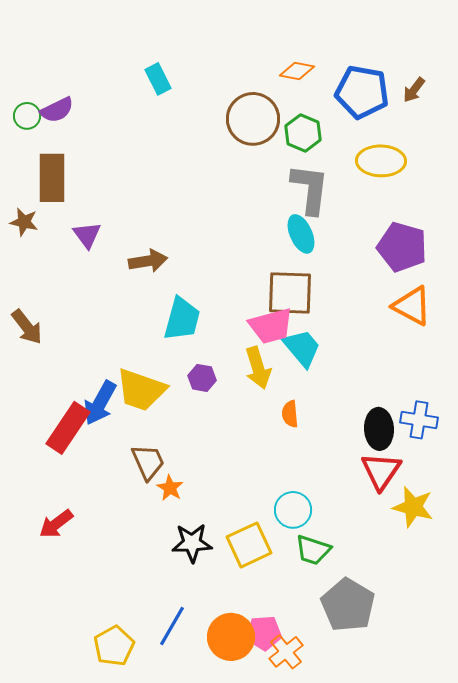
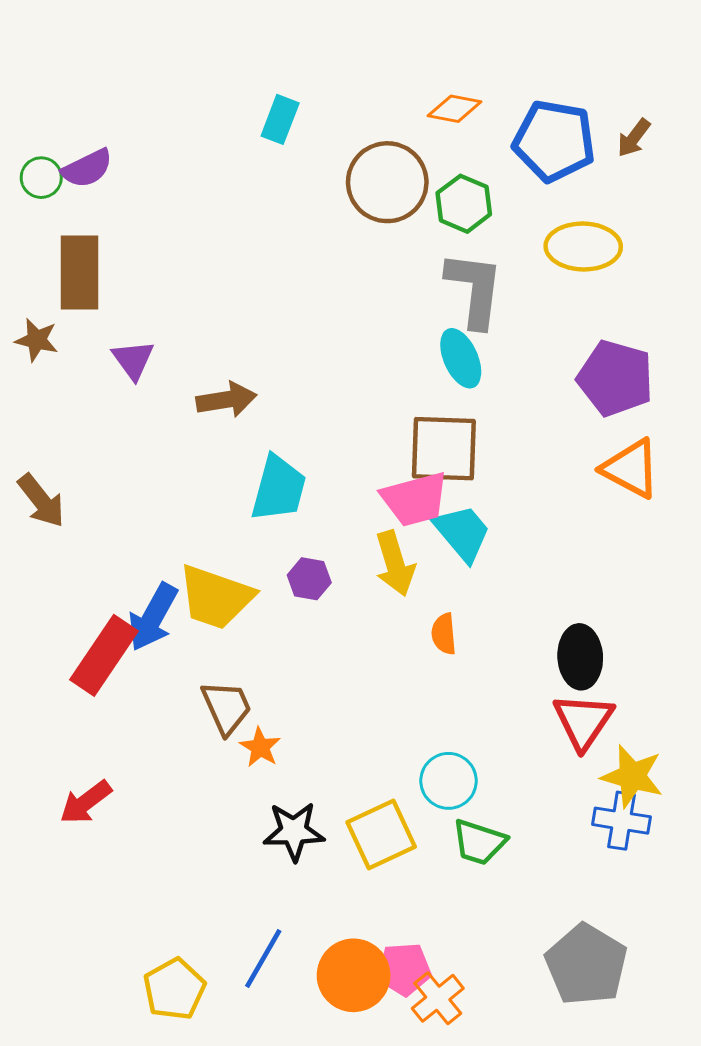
cyan rectangle: (158, 79) -> (280, 119), moved, turned 48
blue cross: (419, 420) -> (622, 821), moved
gray pentagon: (348, 605) -> (586, 965), moved

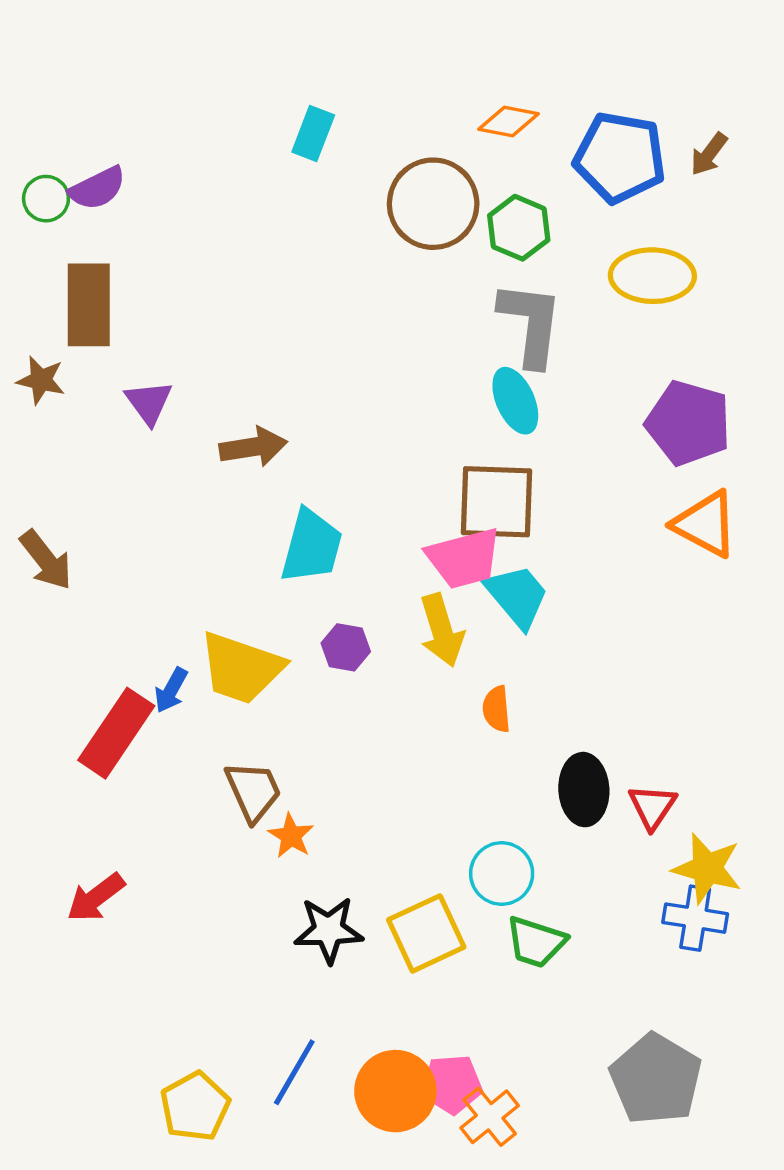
blue arrow: (153, 617) -> (171, 690), size x0.6
black ellipse: (580, 657) -> (584, 790), moved
red triangle: (583, 721) -> (652, 807), size x0.7

